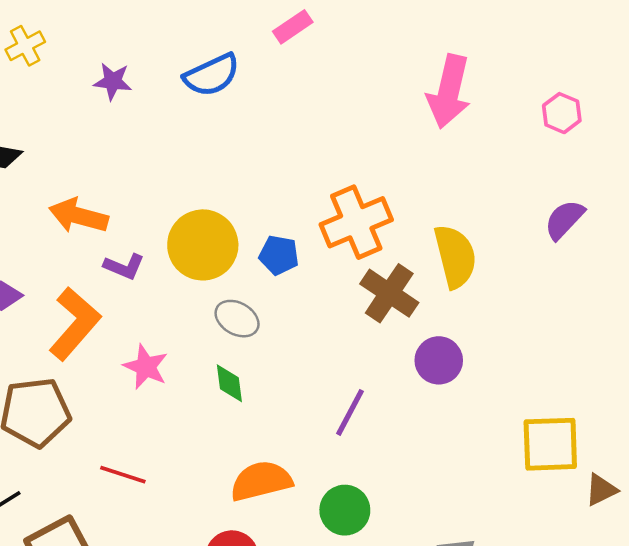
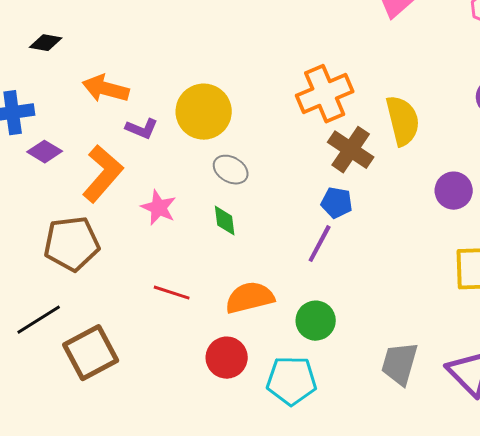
blue pentagon: (279, 255) -> (337, 203), moved
purple circle: (439, 360) -> (454, 191), moved
red line: (123, 475) -> (172, 293), moved

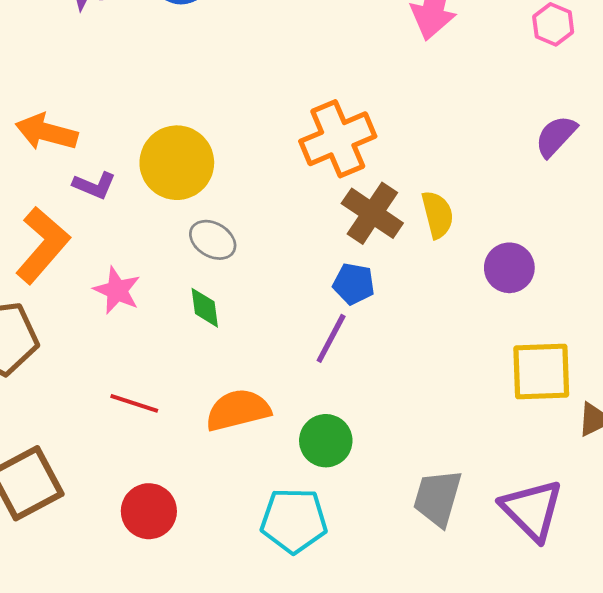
yellow semicircle: (403, 121) -> (438, 215), moved, size x0.7
red circle: (227, 358) -> (149, 511), moved

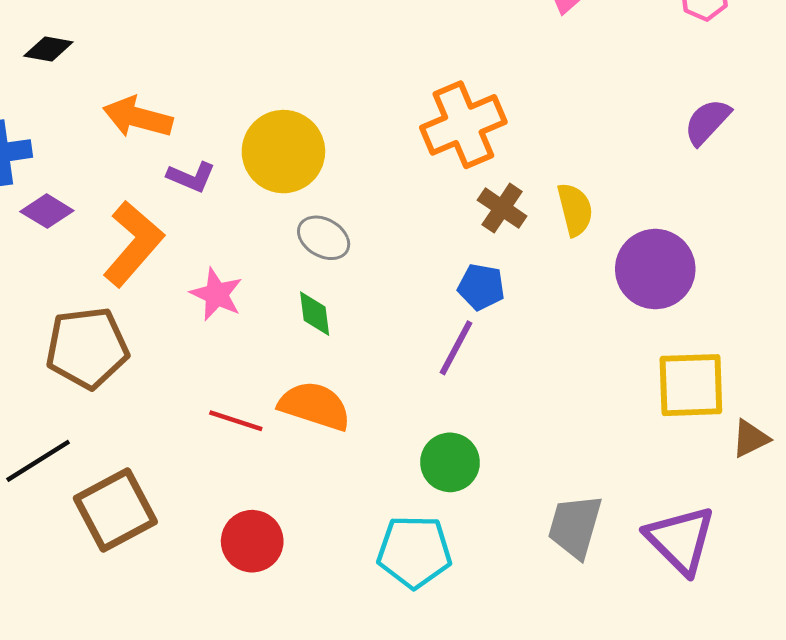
brown cross: (372, 213) -> (502, 208), size x0.7
purple circle: (509, 268) -> (655, 269), size x1.4
orange semicircle: (238, 410) -> (315, 406), moved, turned 32

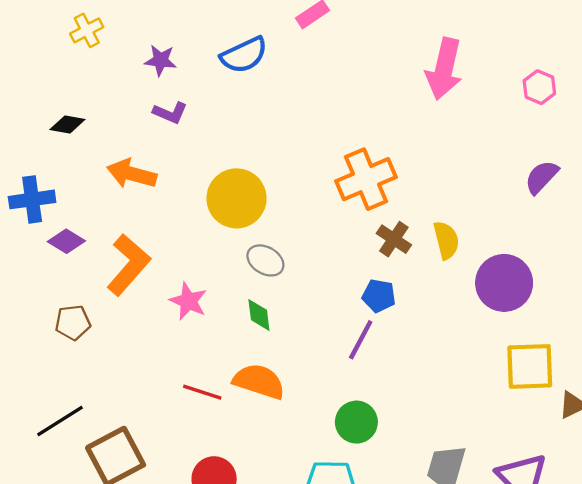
purple L-shape: (191, 177) -> (170, 113), moved
brown pentagon: (87, 348) -> (73, 323), moved, size x0.6

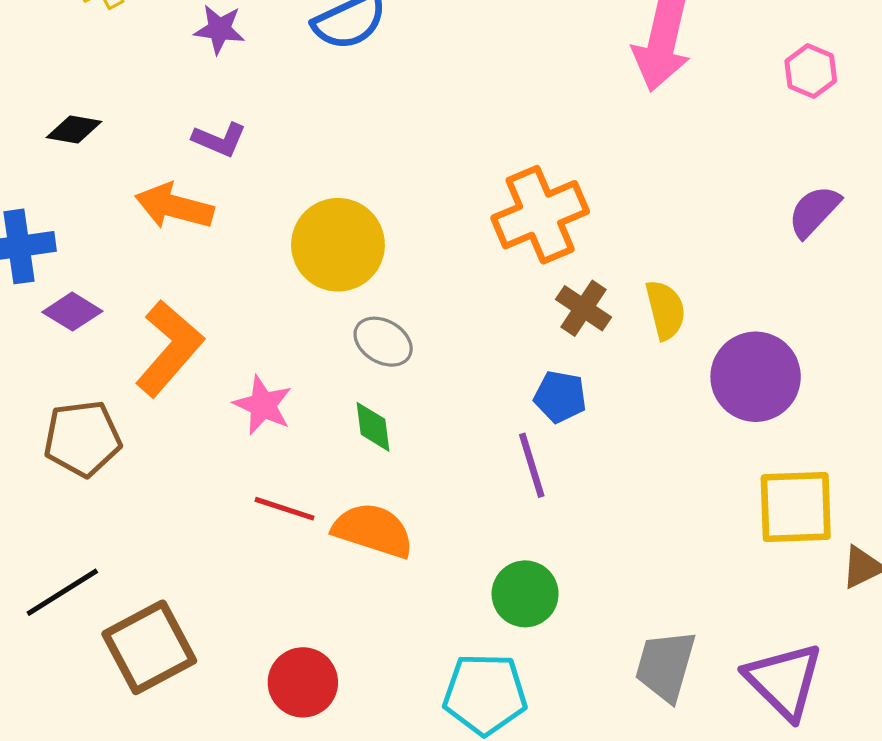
purple L-shape: (170, 113) -> (219, 140), moved
brown pentagon: (73, 323) -> (82, 439), size x1.4
purple line: (361, 340) -> (532, 465), turned -45
red line: (202, 392) -> (285, 509), moved

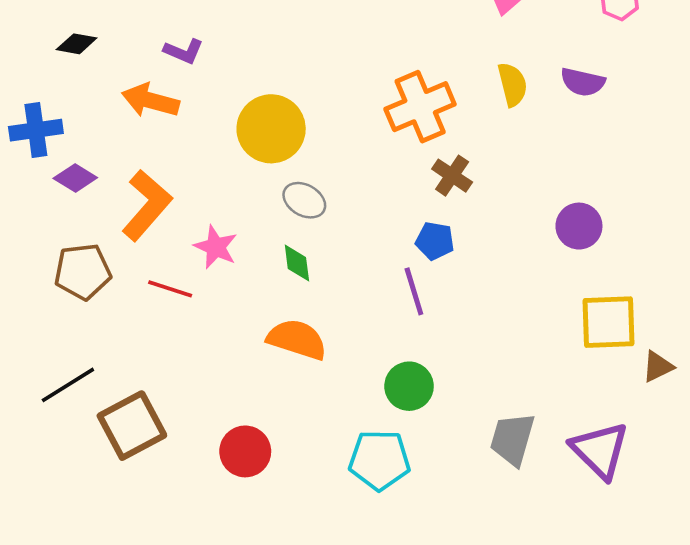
purple semicircle: (814, 211) -> (583, 82), moved, turned -120
yellow semicircle: (665, 310) -> (512, 84), moved
purple circle: (756, 377) -> (579, 226), size x0.7
red line: (285, 509) -> (170, 289), moved

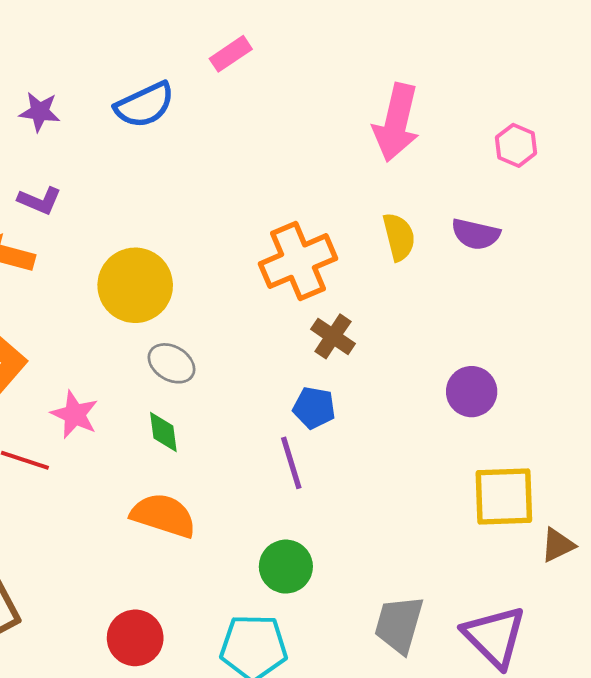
red circle: (245, 451) -> (135, 638), moved

